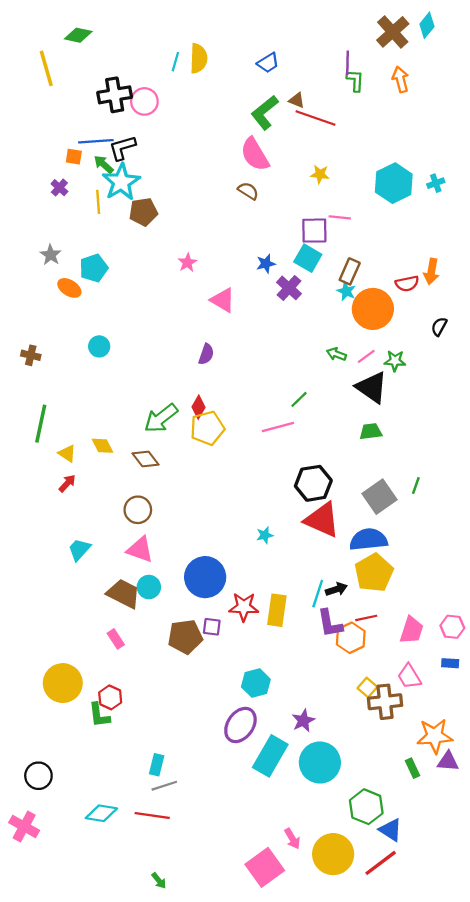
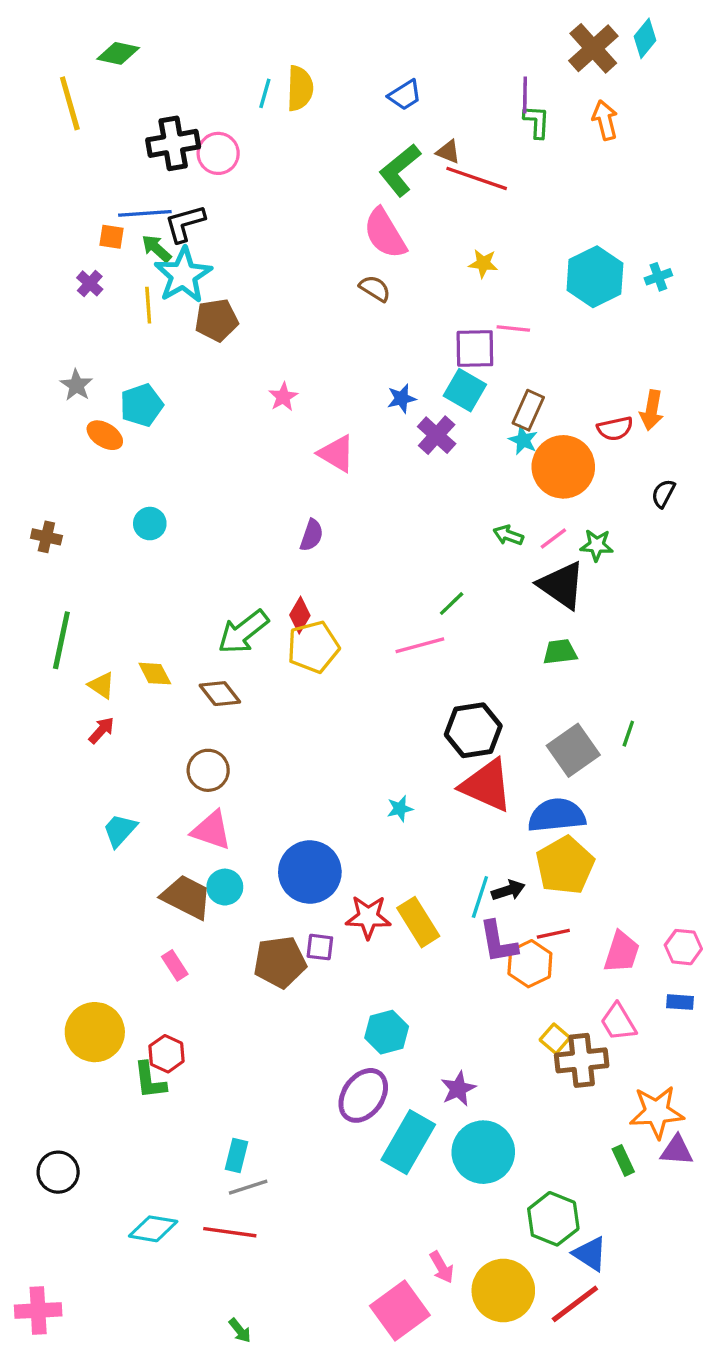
yellow rectangle: (277, 610) -> (418, 922), turned -40
pink cross: (24, 827) -> (38, 1311), moved, turned -32

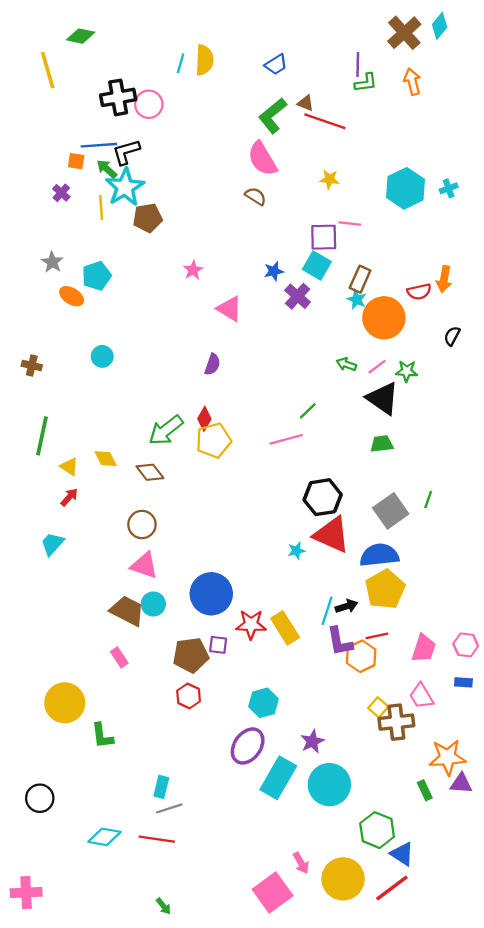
green L-shape: (537, 122) -> (366, 83), turned 80
cyan star: (400, 809) -> (296, 551), moved
cyan trapezoid: (120, 830) -> (52, 544), moved
red hexagon: (166, 1054) -> (189, 696), moved

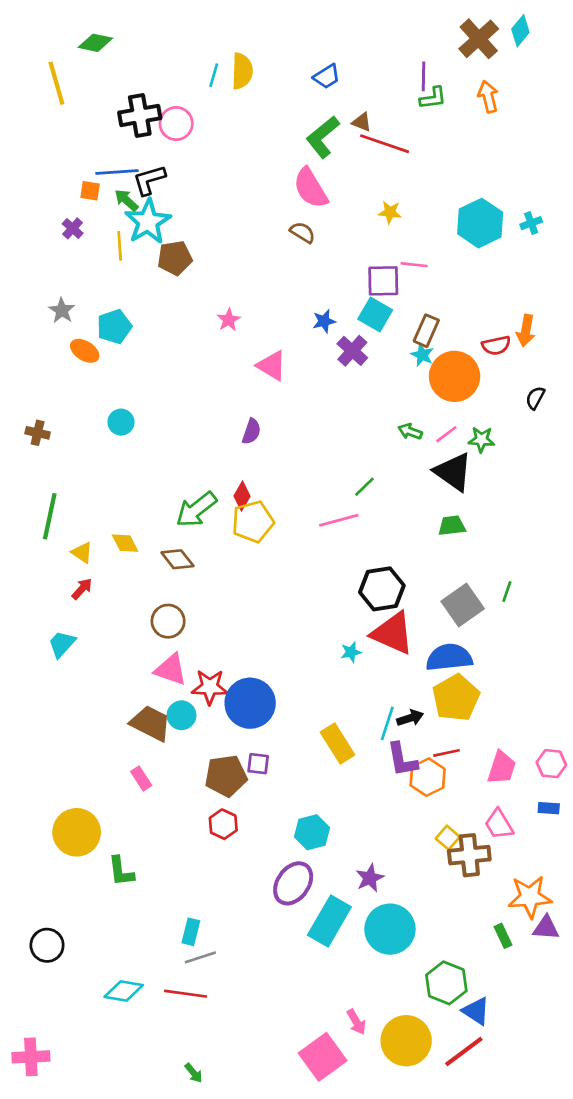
red star: (251, 624) -> (210, 687), moved

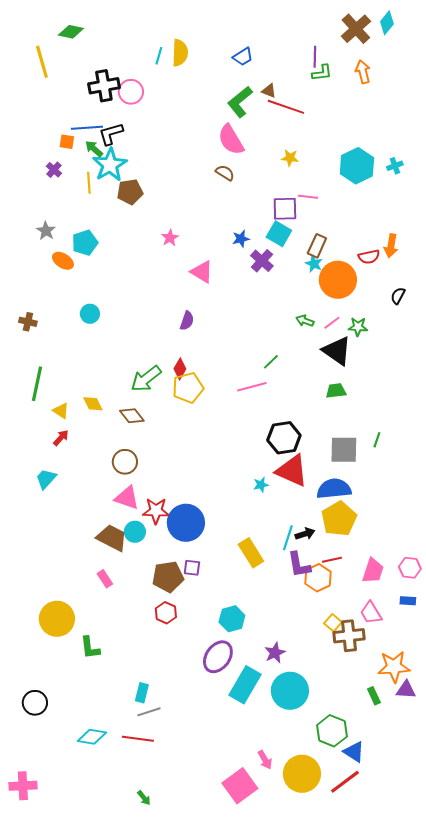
gray square: (463, 605) -> (344, 450), turned 36

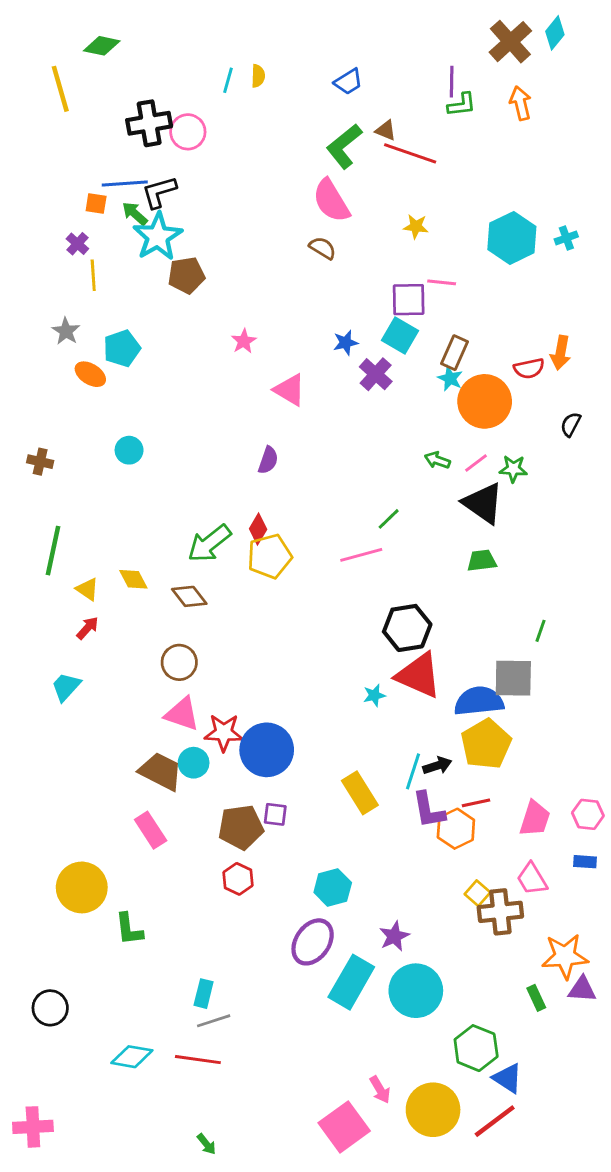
yellow semicircle: (180, 53) -> (258, 76), size x0.6
yellow line: (89, 183) -> (93, 275), moved
gray square: (344, 450) -> (513, 678), moved
pink rectangle: (105, 579) -> (151, 830), size x1.4

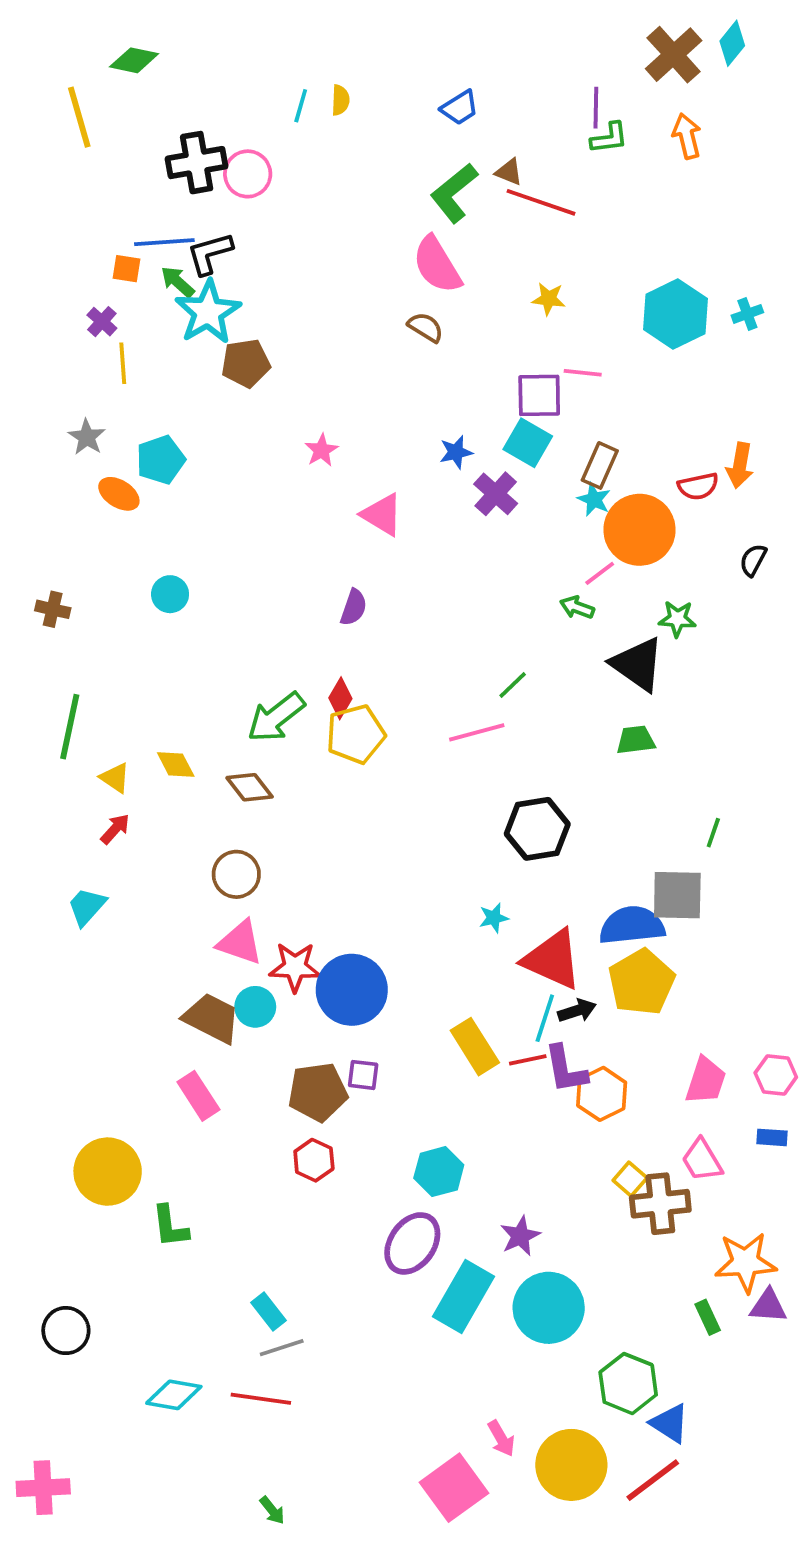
pink line: (476, 463) -> (600, 573), moved
red triangle: (419, 675) -> (552, 960), moved
red line: (476, 803) -> (528, 1060), moved
cyan rectangle: (204, 994) -> (268, 1312), turned -52

